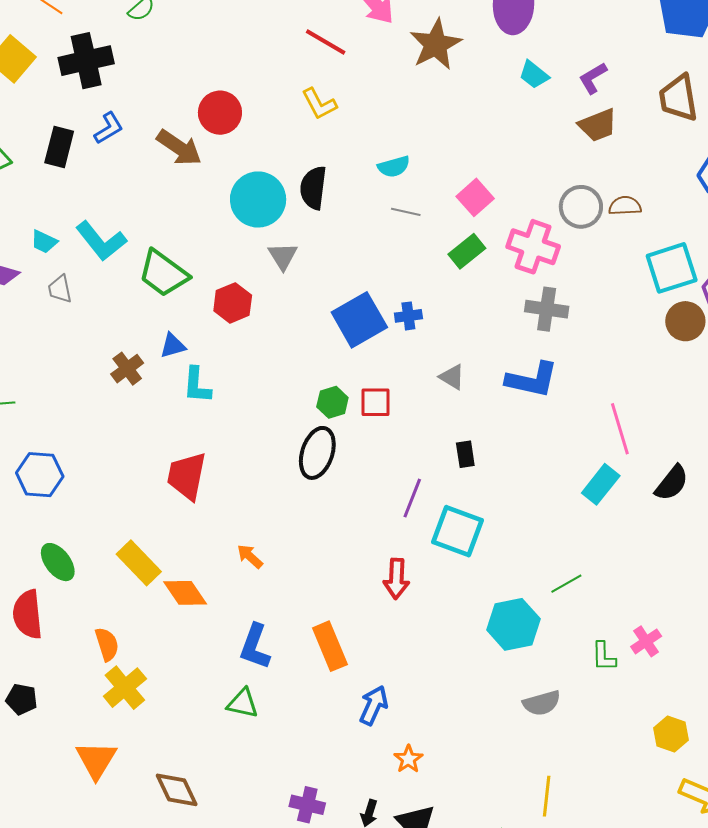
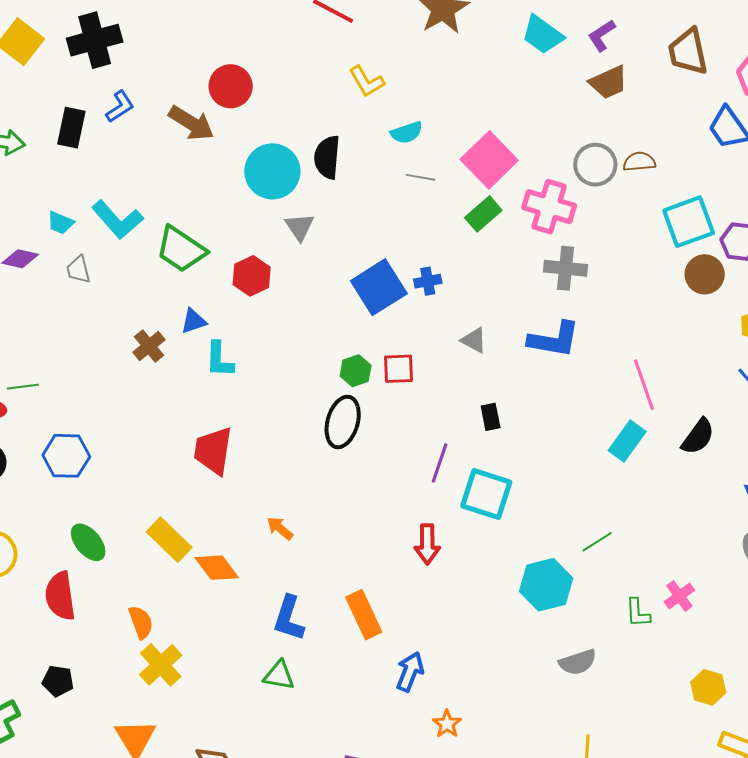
cyan trapezoid: (534, 75) -> (543, 35), size x1.4
yellow L-shape: (319, 104) -> (367, 81), moved
pink square: (475, 197) -> (489, 160), size x1.5

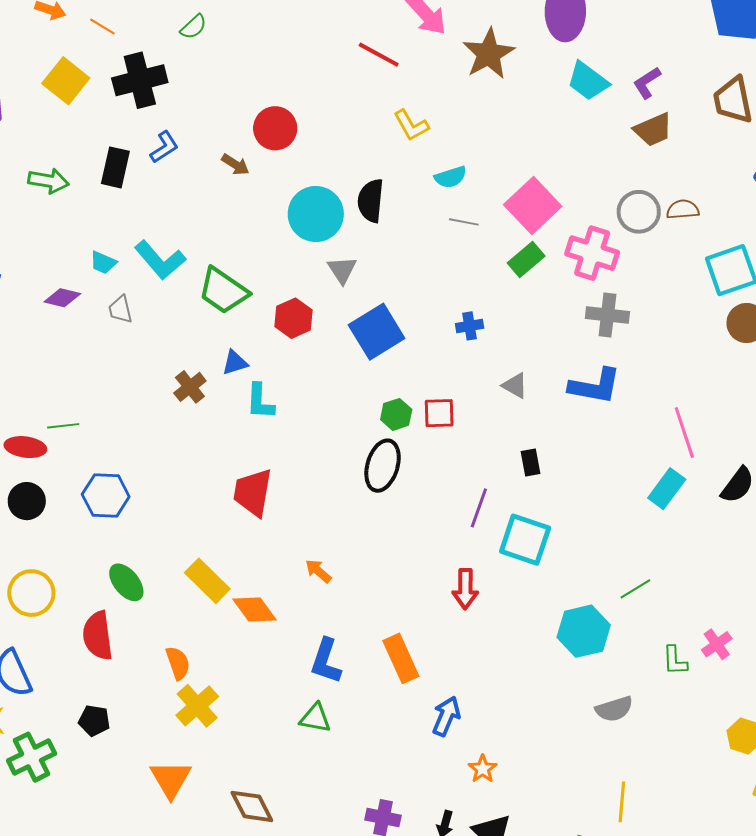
brown arrow: (191, 123) -> (235, 165), size x0.6
blue square: (379, 287) -> (377, 332), moved

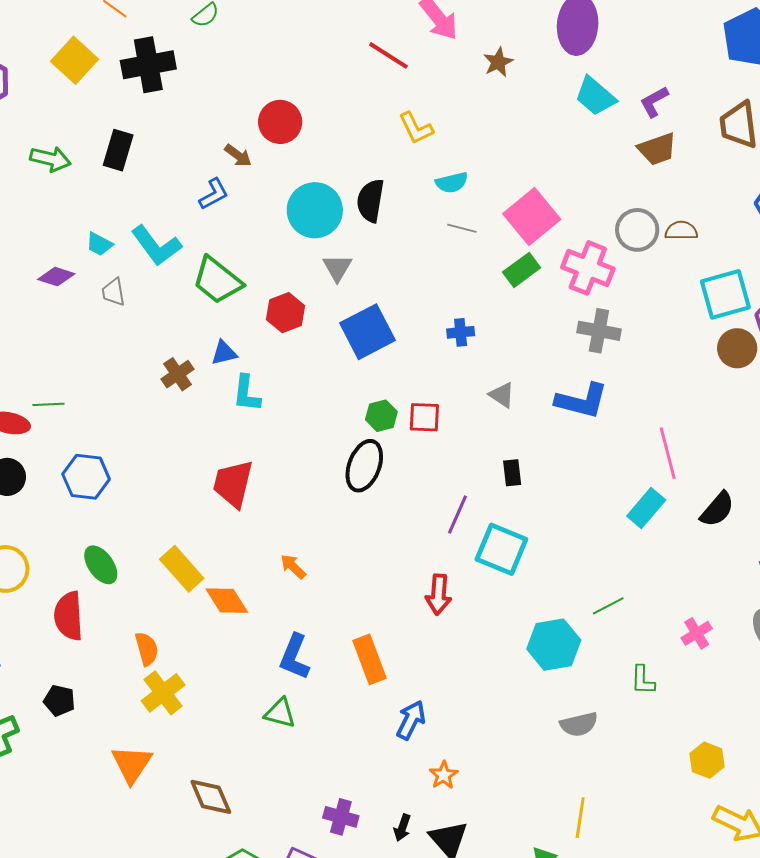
brown star: (489, 54) -> (498, 62), size x0.6
blue L-shape: (164, 147) -> (214, 194), moved
pink cross: (717, 644) -> (697, 633), moved

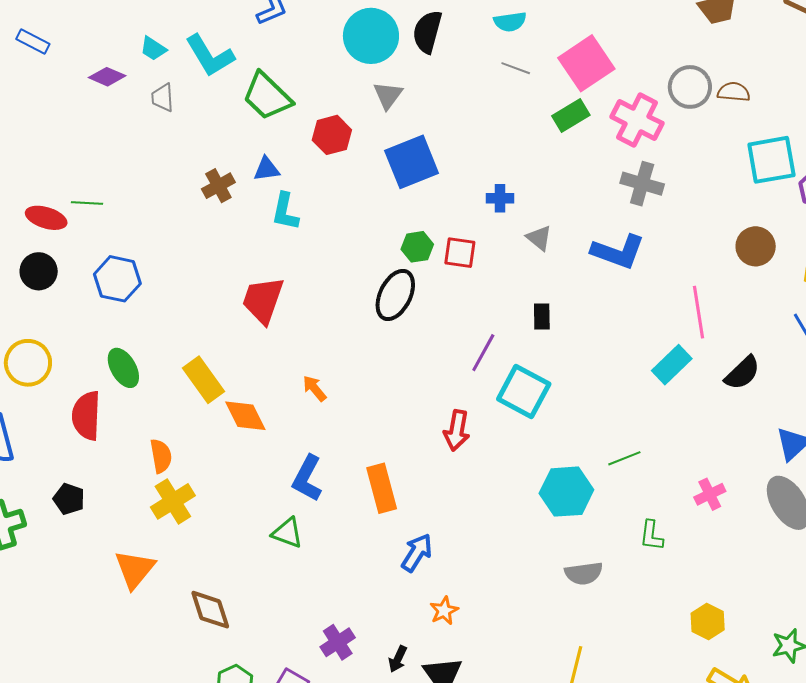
blue cross: (461, 332) -> (500, 198), moved
brown circle: (737, 348) -> (756, 246), moved
purple cross: (341, 817) -> (338, 642), turned 36

